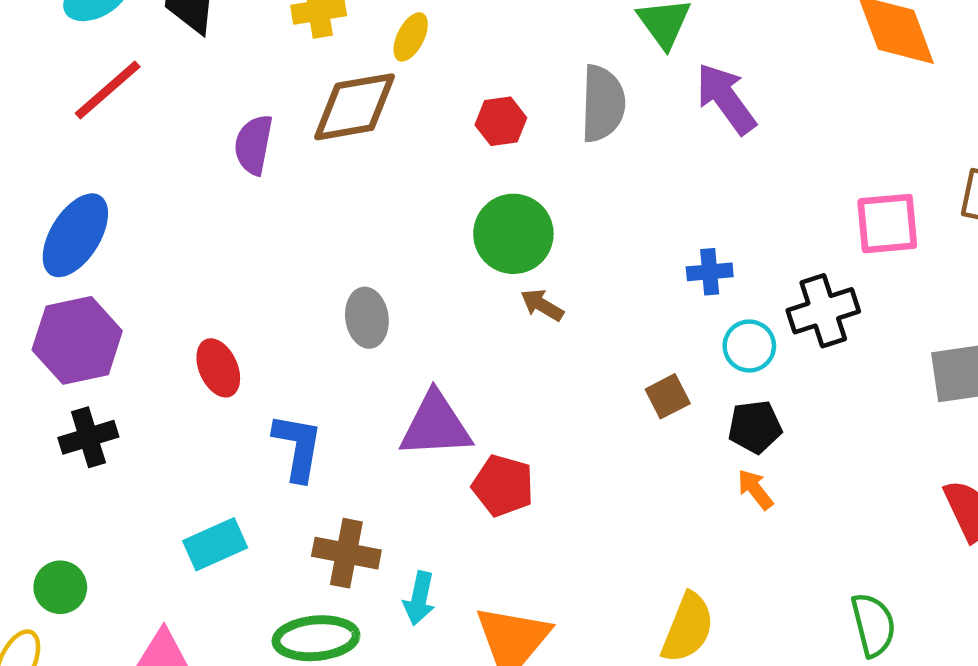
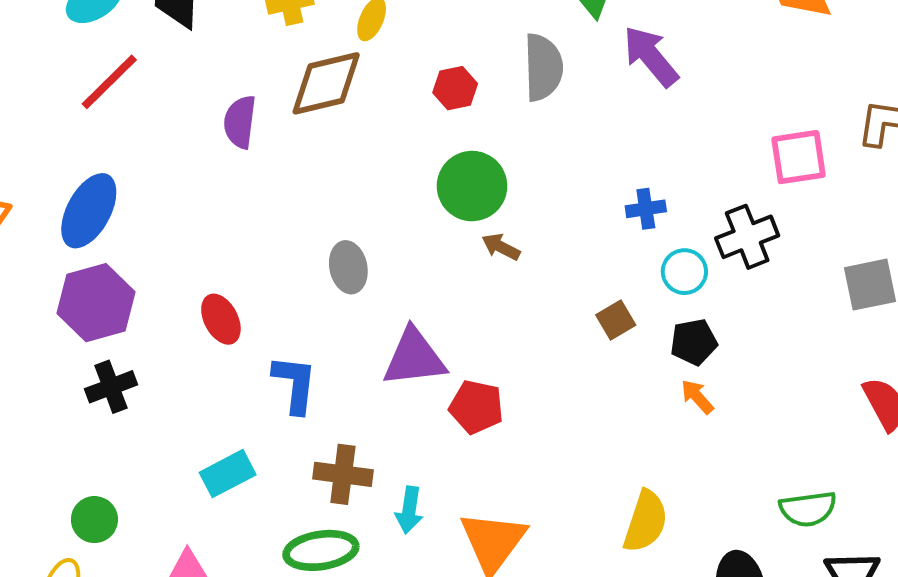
green semicircle: (873, 625) -> (808, 509), turned 100

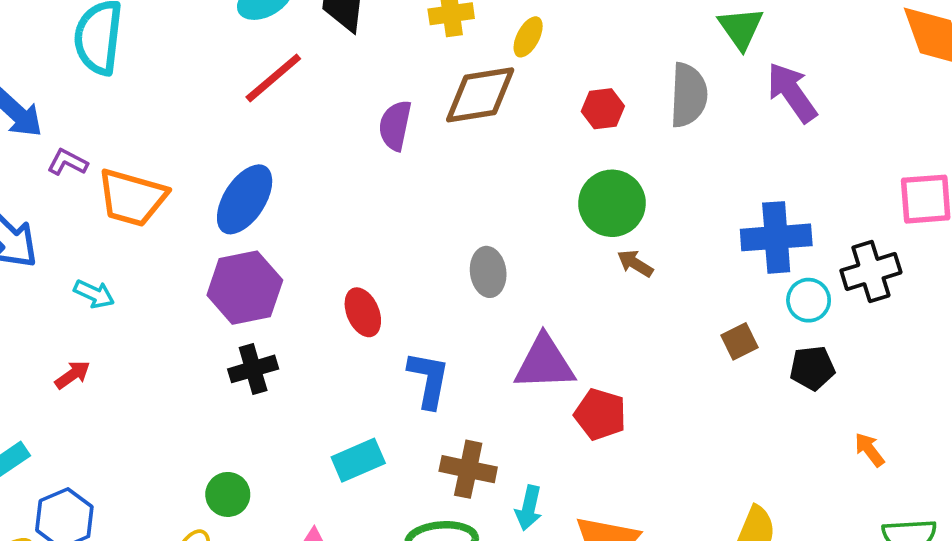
blue cross: (646, 209) -> (776, 237), size x1.8
orange arrow: (697, 397) -> (869, 450), moved

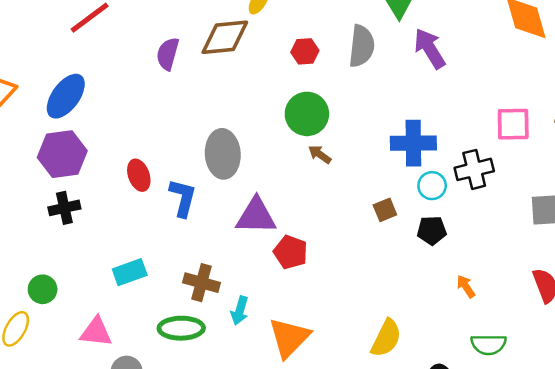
gray ellipse: (488, 272) -> (223, 154), size x1.5
blue L-shape: (429, 380) -> (183, 198), moved

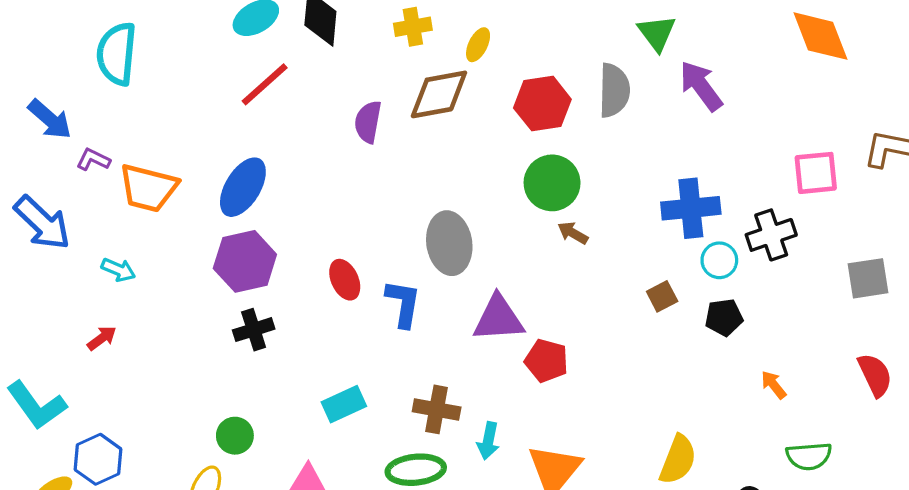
red hexagon: (305, 51) -> (542, 104), size x1.6

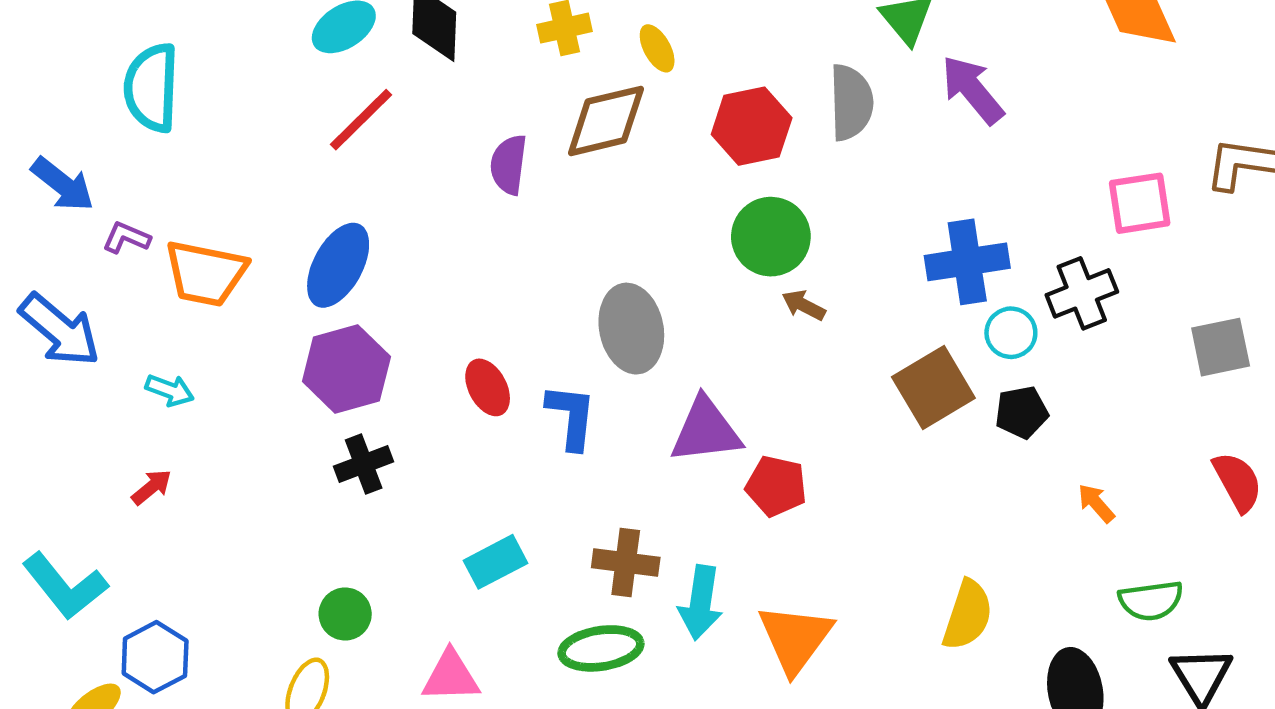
yellow ellipse: (478, 45) -> (657, 48), turned -52
brown square: (662, 296) -> (933, 388), size x1.8
cyan arrow: (488, 441) -> (701, 603), size x1.4

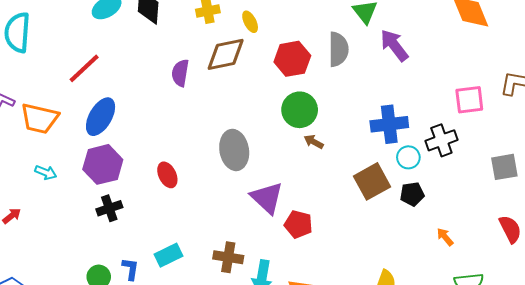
red line: (361, 120) -> (84, 68), moved
cyan arrow: (170, 390) -> (46, 172), moved
blue L-shape: (571, 417) -> (130, 269), moved, size x0.7
purple triangle: (706, 430) -> (267, 198), turned 48

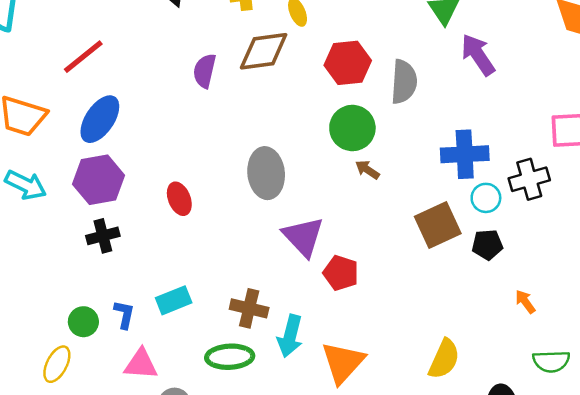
gray semicircle: (338, 49) -> (404, 82), moved
cyan arrow: (46, 172) -> (26, 185), size x1.5

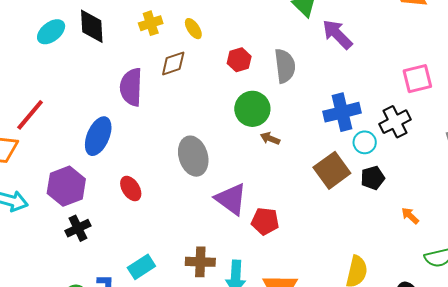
brown diamond: (264, 51) -> (173, 63), size x0.7
red line: (83, 57) -> (30, 115), moved
red hexagon: (348, 63) -> (239, 60), size x0.7
purple semicircle: (205, 71) -> (131, 87), size x1.4
blue ellipse: (100, 119) -> (98, 136), moved

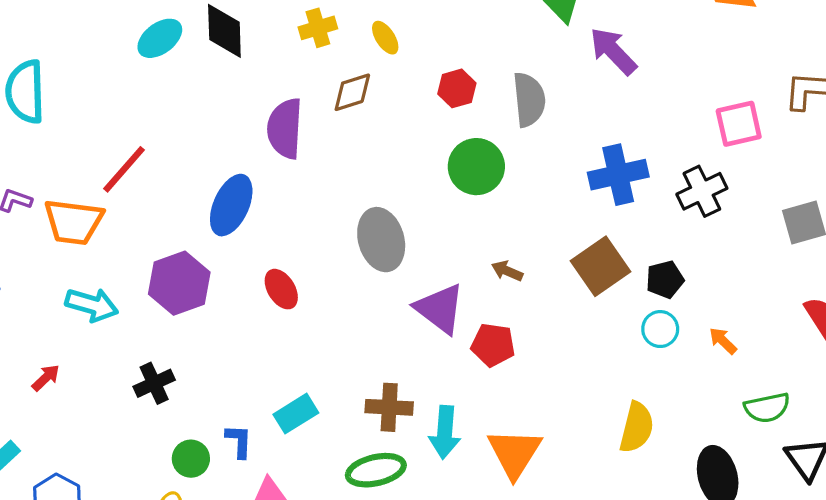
brown arrow: (270, 138) -> (507, 271), moved
cyan circle: (365, 142) -> (660, 329), moved
black cross: (78, 228) -> (154, 383), moved

